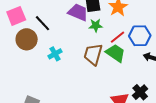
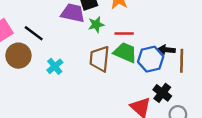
blue hexagon: (140, 36) -> (151, 59), moved
red line: (117, 37) -> (124, 33), turned 49

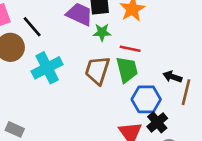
green trapezoid: (125, 52) -> (127, 70), turned 40
blue hexagon: (151, 59) -> (146, 99), moved
cyan cross: (55, 66) -> (47, 68), size x1.6

